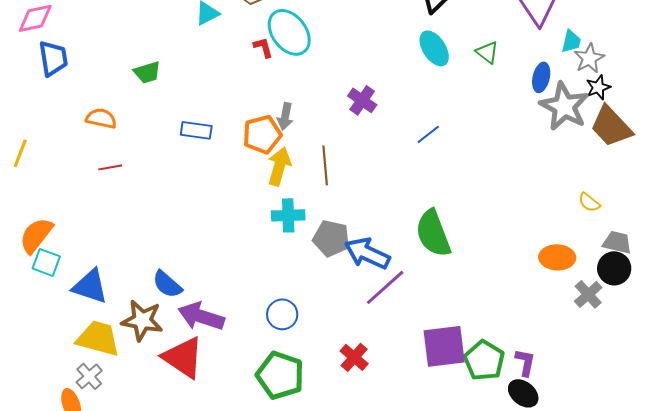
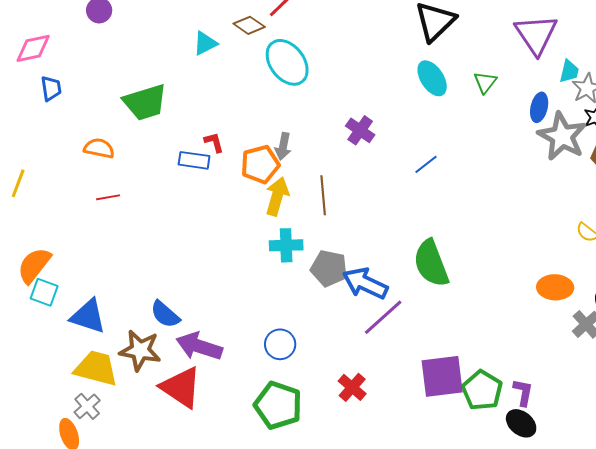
red L-shape: (263, 47) -> (214, 142), moved
green triangle: (487, 52) -> (485, 82), turned 30
blue trapezoid: (53, 58) -> (51, 88), size x0.7
green trapezoid: (147, 72) -> (145, 102), size x1.6

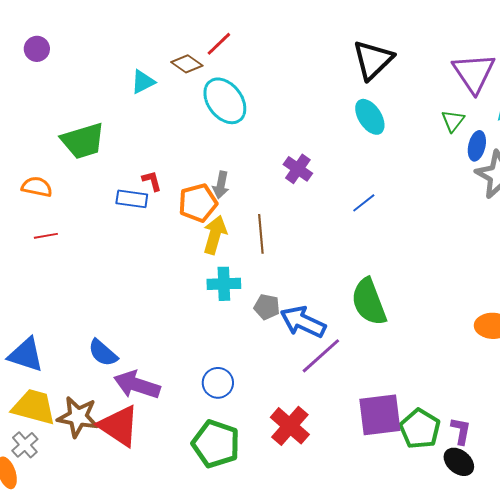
green triangle: (485, 82) -> (453, 121), moved
gray pentagon: (329, 268) -> (267, 307), size x0.7
brown star: (140, 350) -> (78, 417), moved
red cross: (352, 387) -> (290, 426), size x1.4

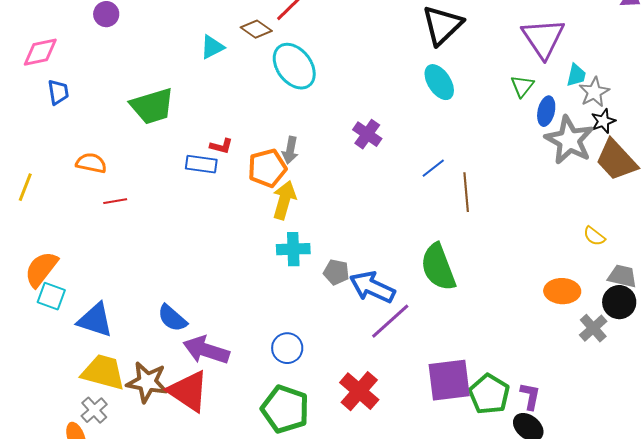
red L-shape: (152, 181) -> (221, 146), turned 120
orange semicircle: (37, 187) -> (91, 163), moved
brown line: (261, 234) -> (466, 192), moved

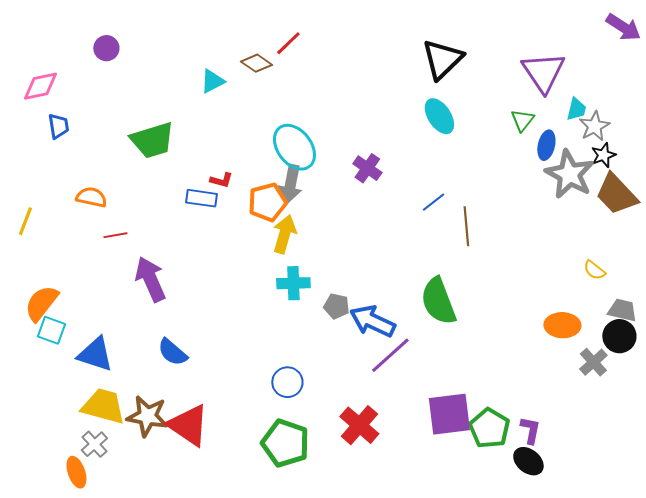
cyan ellipse: (294, 66) -> (294, 147), moved
gray arrow: (290, 150) -> (290, 184), size x1.4
purple arrow: (206, 350) -> (150, 279), moved, turned 48

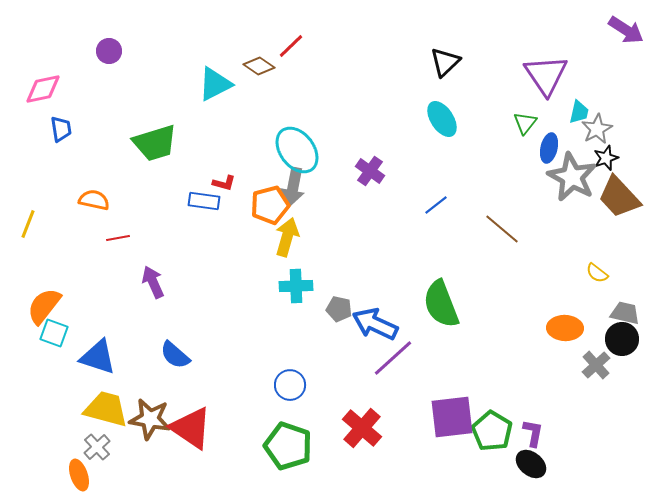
black triangle: (442, 59) -> (445, 62), size x0.7
cyan triangle: (212, 81) -> (215, 84), size x1.4
brown line: (466, 226) -> (502, 229), moved, turned -45
purple arrow: (150, 279) -> (153, 282), size x0.7

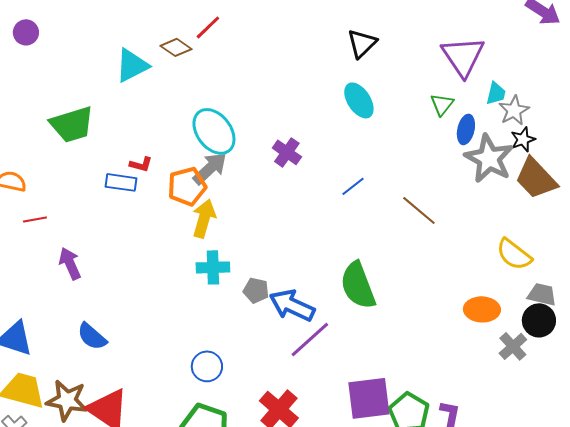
gray arrow: (293, 187) -> (210, 168), turned -144
yellow semicircle: (597, 273) -> (514, 254), size x1.6

